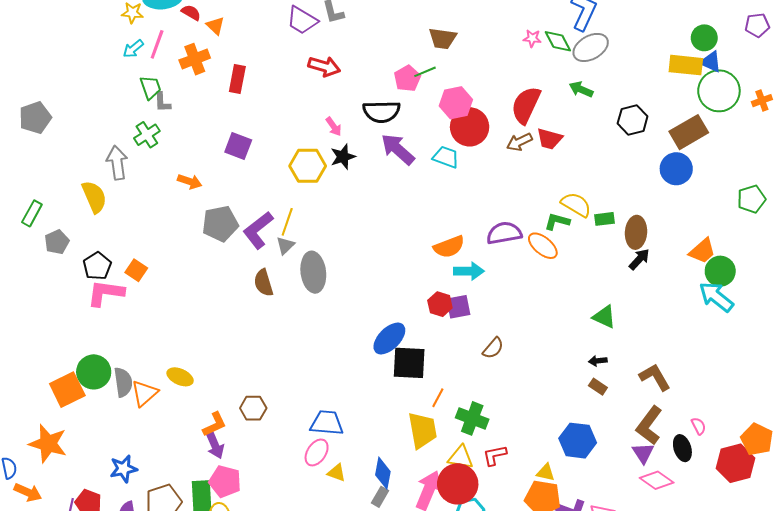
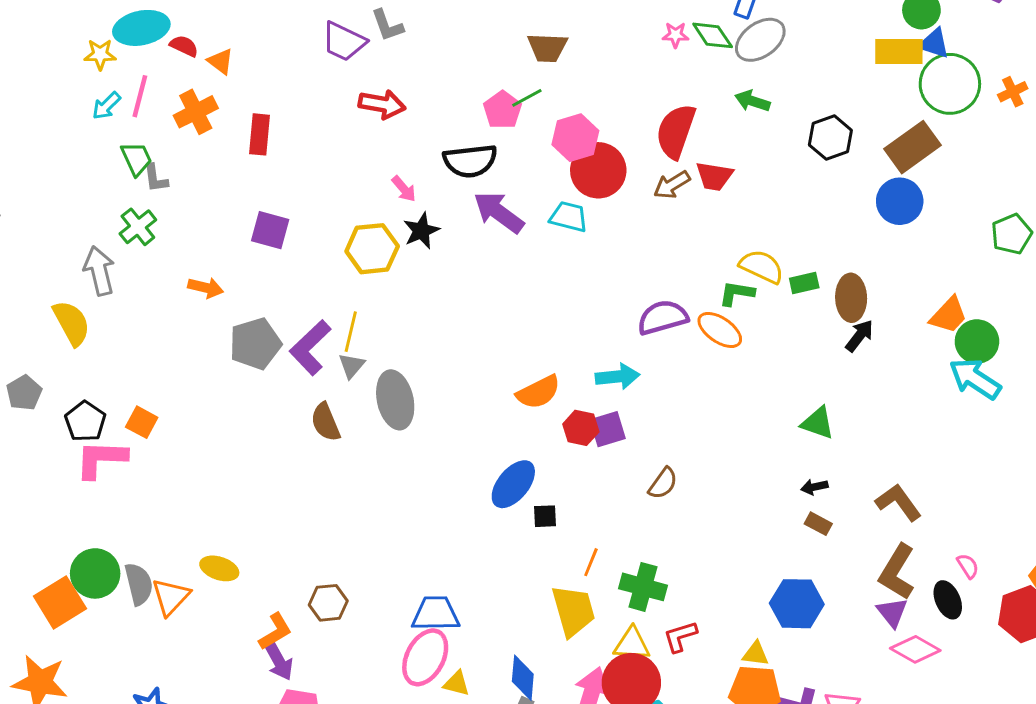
orange semicircle: (449, 247) -> (538, 392), moved
black square: (409, 363) -> (545, 516), size x0.5
pink ellipse: (317, 452) -> (425, 657), size x1.4

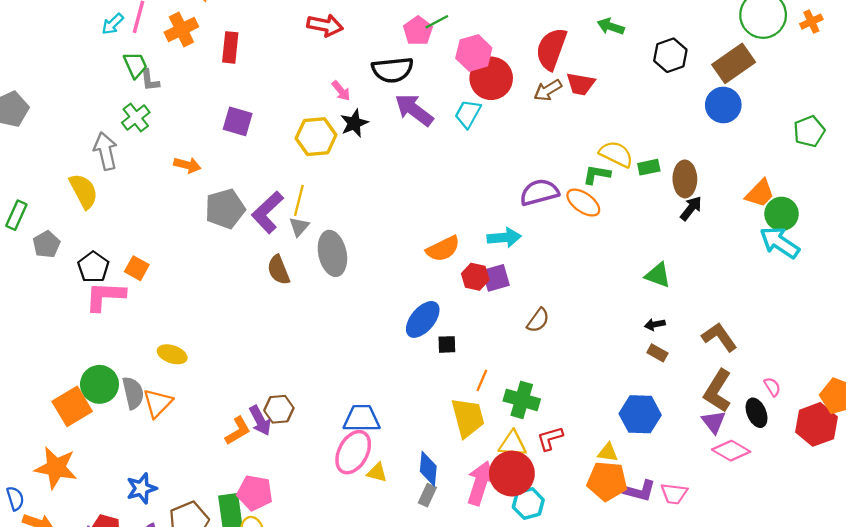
cyan trapezoid: (569, 217) -> (468, 114), turned -76
yellow ellipse: (219, 568) -> (172, 354), moved
purple arrow: (279, 661) -> (260, 420), moved

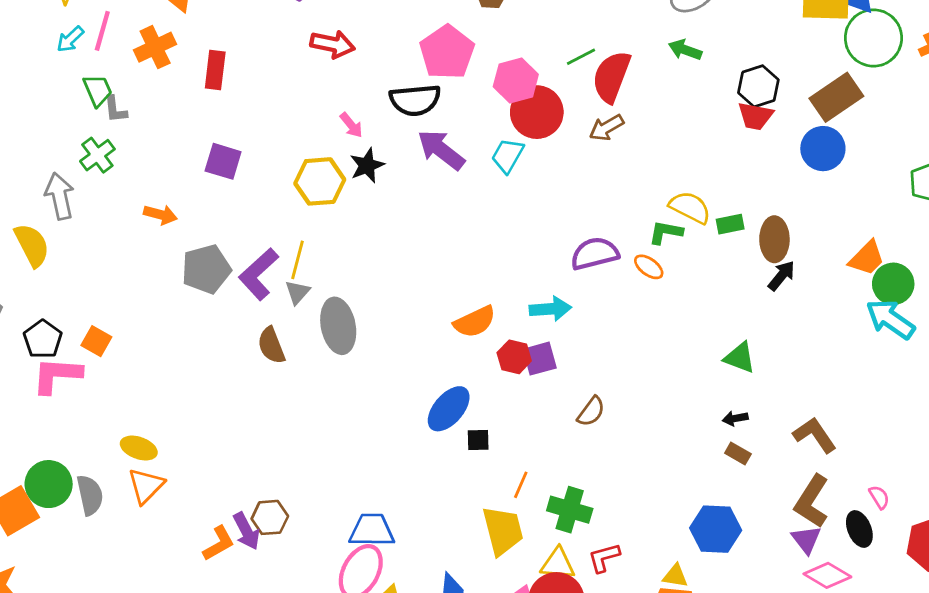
green line: (437, 22) -> (581, 57), moved
pink pentagon: (418, 31) -> (447, 52), size x1.5
red trapezoid: (581, 84) -> (755, 116), moved
orange ellipse: (583, 203) -> (649, 267), size x0.7
orange triangle: (158, 403) -> (146, 486), moved

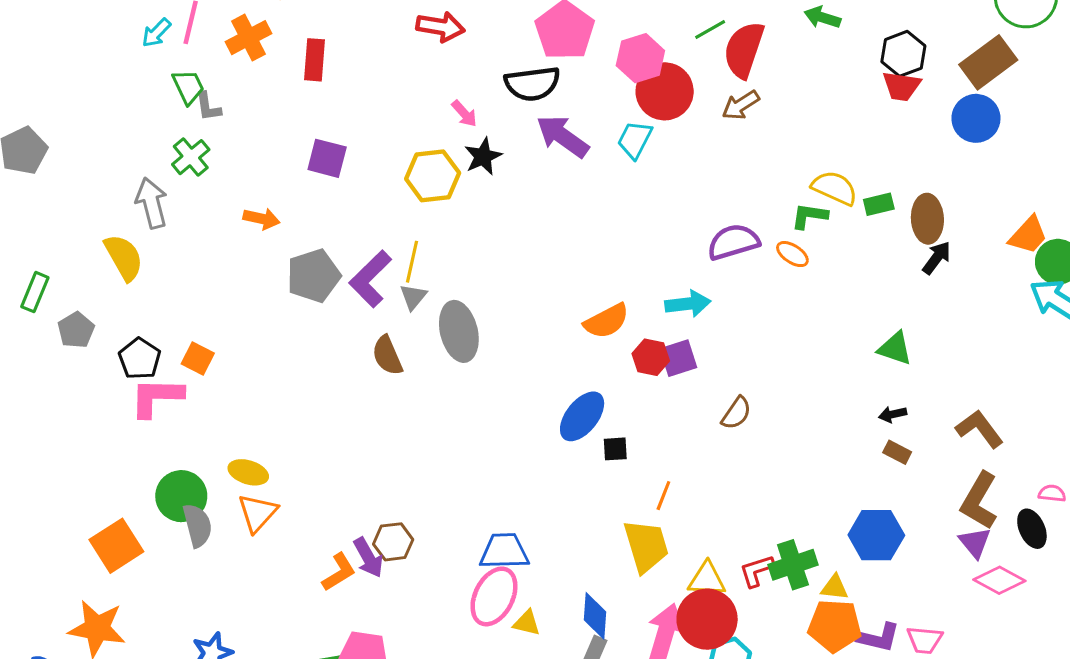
green circle: (49, 484) -> (181, 496), moved
pink semicircle: (879, 497) -> (1052, 493), turned -50
green cross: (570, 510) -> (793, 565), moved, turned -33

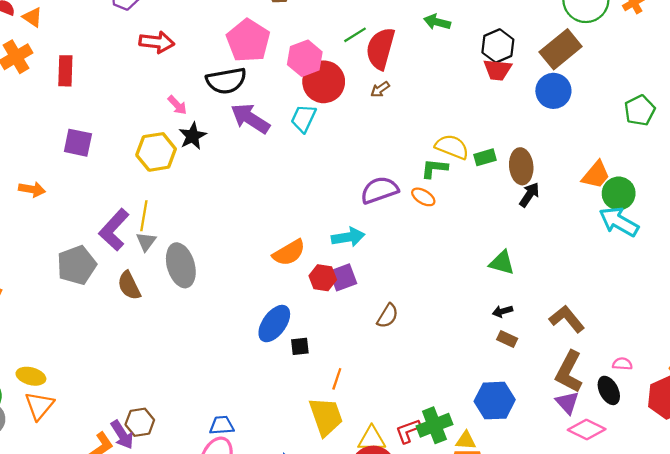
brown arrow: (741, 105) -> (380, 89), size x0.7
gray pentagon: (314, 276) -> (77, 265), moved
blue trapezoid: (504, 551) -> (222, 425), size x0.7

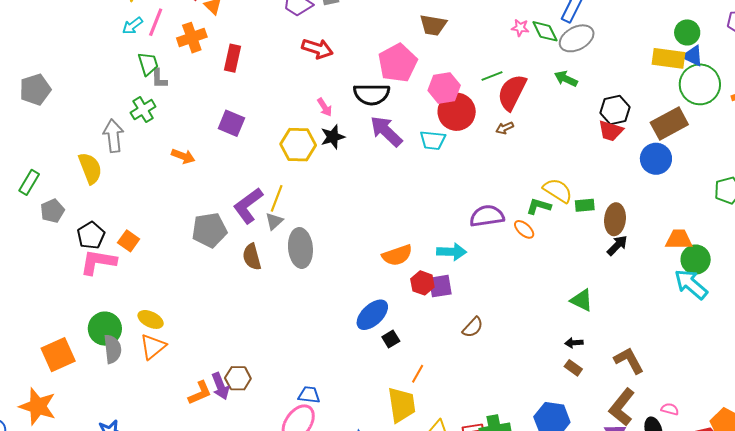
cyan trapezoid: (303, 118) -> (433, 140), turned -120
orange trapezoid: (596, 175) -> (679, 239), turned -140
black square: (300, 346) -> (391, 339), turned -36

